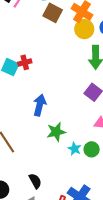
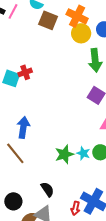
blue arrow: (40, 105) -> (23, 127), moved
green star: (56, 132) -> (64, 154), moved

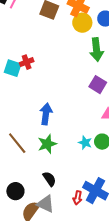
blue arrow: (23, 127) -> (46, 114), moved
green star: (64, 154) -> (47, 144), moved

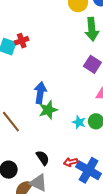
green star: (47, 144) -> (48, 110), moved
red arrow: (78, 198) -> (71, 162), moved, turned 64

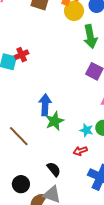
red arrow: (71, 162) -> (80, 151), moved

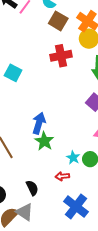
red cross: (22, 55) -> (61, 56), moved, size x1.5
green star: (55, 121) -> (44, 141), turned -30

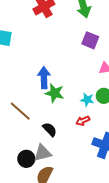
black semicircle: (32, 188) -> (50, 129), moved
gray triangle: (25, 212) -> (43, 153), moved, turned -30

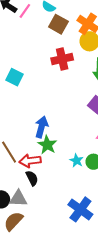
red arrow: (83, 121) -> (30, 161), moved, size x1.5

